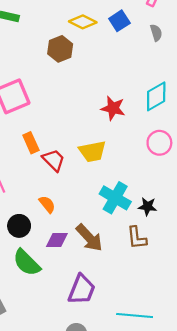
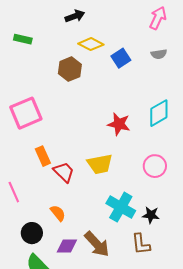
blue square: (119, 21) -> (121, 58), moved
gray semicircle: (156, 33) -> (159, 54), turned 98
pink circle: (159, 143) -> (155, 166), moved

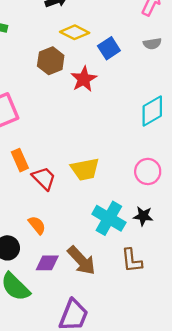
red star: (119, 124) -> (84, 79), moved, turned 30
black star: (151, 215) -> (143, 216), moved

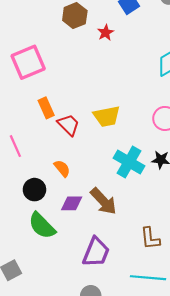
red star: (84, 79) -> (106, 33), size x0.7
brown L-shape: (132, 260) -> (150, 238), moved

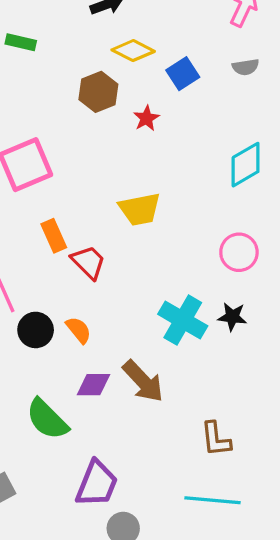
yellow trapezoid: (107, 116) -> (140, 209), moved
black circle: (34, 190) -> (36, 330), moved
purple trapezoid: (96, 252) -> (97, 484), moved

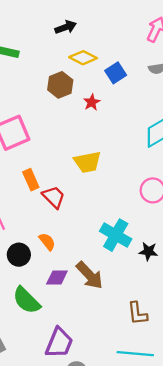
black star: (232, 317) -> (148, 251), moved
black circle: (36, 330) -> (19, 255), moved

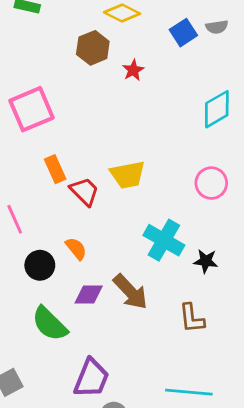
blue square: (116, 73) -> (183, 33), moved
yellow trapezoid: (87, 162) -> (128, 175), moved
brown L-shape: (137, 313) -> (192, 318), moved

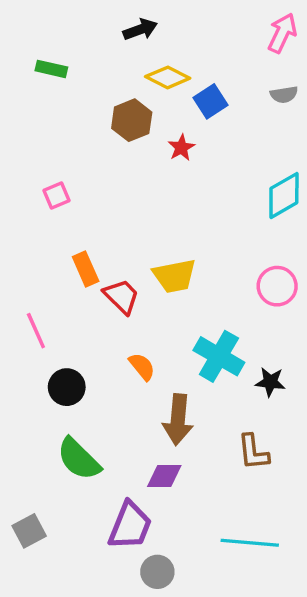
blue square: (183, 33) -> (210, 101), moved
pink square: (31, 109) -> (56, 195), size x0.5
orange semicircle: (76, 249) -> (142, 367), moved
brown arrow: (130, 292) -> (178, 420), turned 48
purple diamond: (89, 295) -> (164, 476), moved

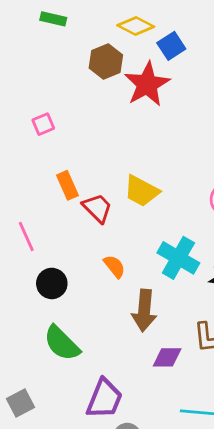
green rectangle: (51, 69) -> (53, 19), moved
red star: (181, 148) -> (147, 84), size x2.0
yellow trapezoid: (174, 276) -> (141, 191), turned 39
purple diamond: (164, 476) -> (167, 357), moved

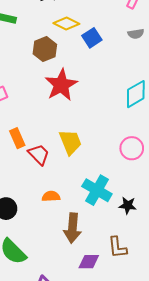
red star: (147, 84) -> (61, 85), moved
yellow trapezoid: (141, 191) -> (70, 142), turned -140
orange semicircle: (114, 266) -> (51, 196), turned -54

